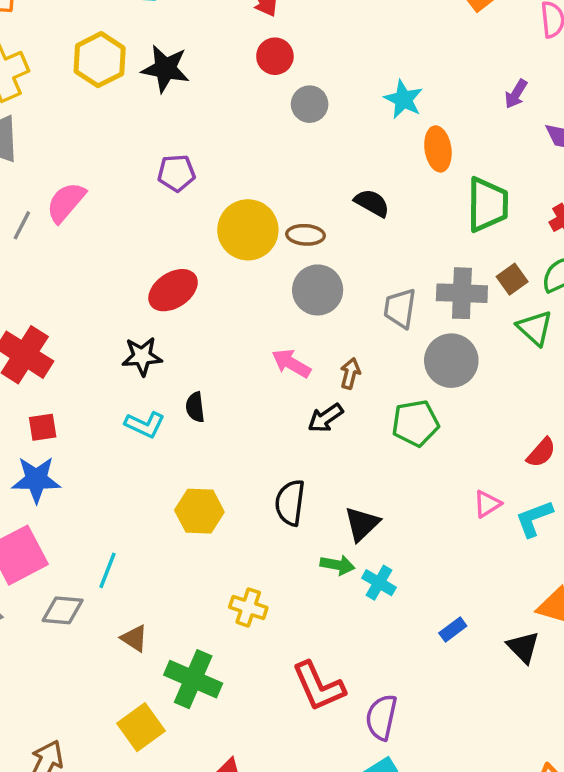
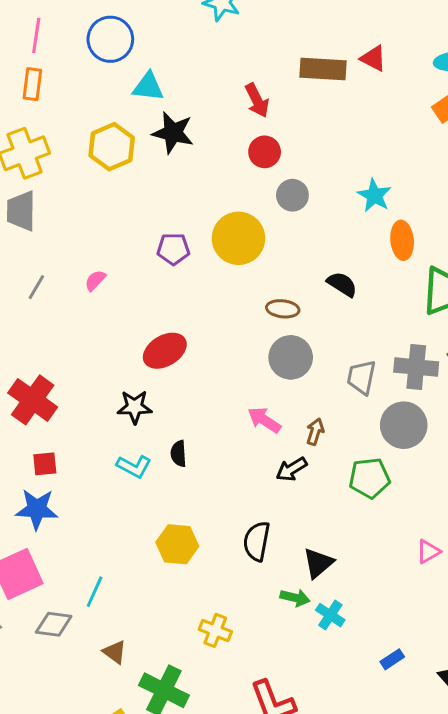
black star: (165, 69) -> (173, 133), moved
pink semicircle: (66, 202) -> (95, 280), moved, size x0.6
yellow circle: (248, 230) -> (238, 238), moved

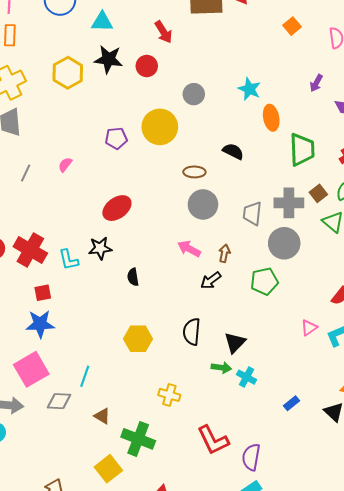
cyan triangle: (148, 87) -> (102, 22), moved
red circle: (265, 152) -> (147, 66), moved
cyan L-shape: (134, 466) -> (69, 260), moved, turned 55

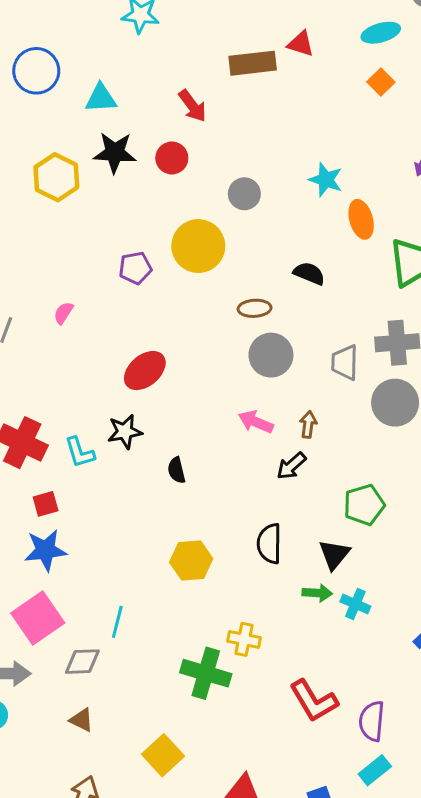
green pentagon: (264, 281) -> (364, 505), moved
brown triangle: (102, 416) -> (82, 720), moved
green cross: (138, 439) -> (206, 673), moved

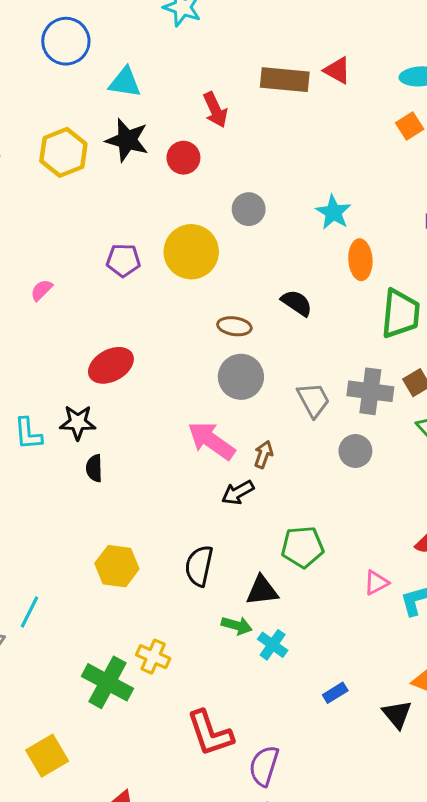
gray trapezoid: (345, 362) -> (313, 400), turned 138
gray circle: (395, 403) -> (355, 451), size x0.7
pink arrow: (256, 422) -> (211, 441), size x1.4
black semicircle: (177, 470) -> (94, 468), moved
black triangle: (334, 554) -> (262, 591), turned 32

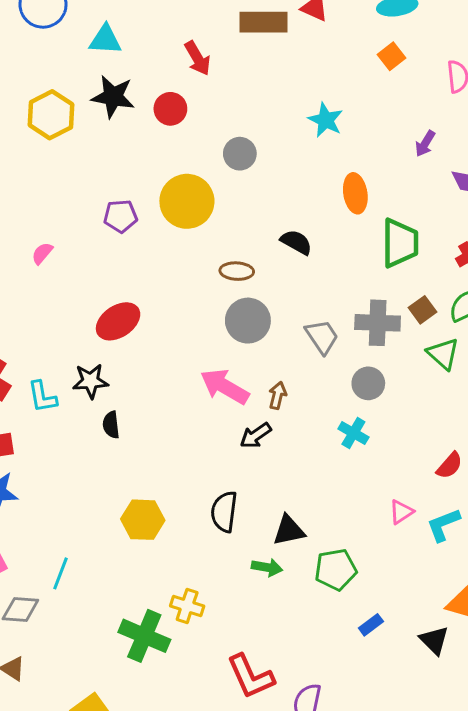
cyan star: (333, 212) -> (326, 120), moved
green pentagon: (303, 547) -> (336, 569), moved
cyan cross: (273, 645) -> (353, 433), moved

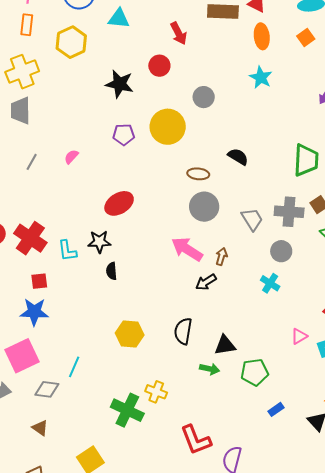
black star: (113, 97) -> (120, 84), moved
yellow hexagon: (51, 115) -> (71, 42), moved
orange ellipse: (355, 193) -> (262, 36), moved

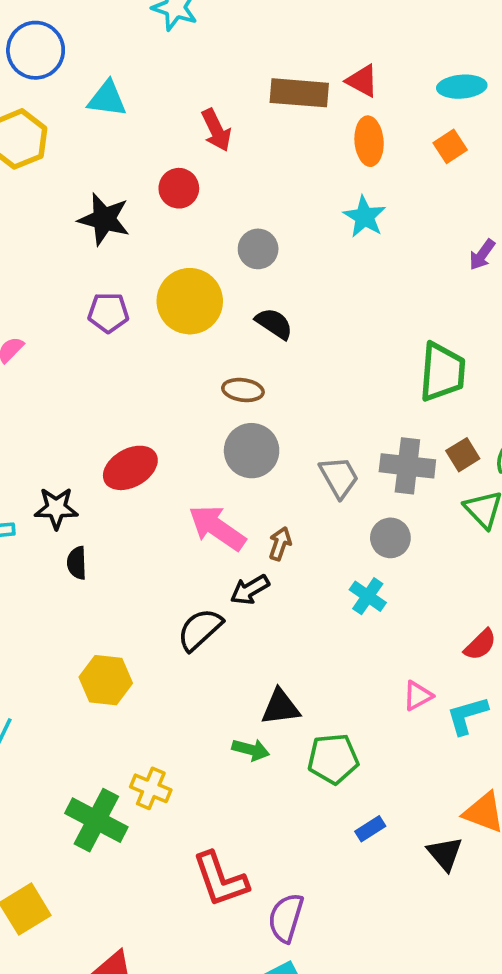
black semicircle: (238, 157) -> (274, 324), moved
red ellipse: (119, 203) -> (130, 468), moved
black semicircle: (183, 331) -> (200, 630), moved, turned 36

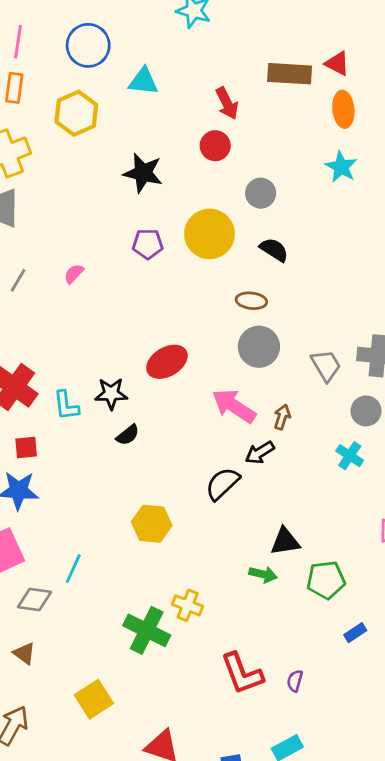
red circle: (179, 188) -> (215, 146), moved
black semicircle: (77, 563) -> (128, 435), turned -125
purple semicircle: (286, 918) -> (295, 681), moved, size x0.6

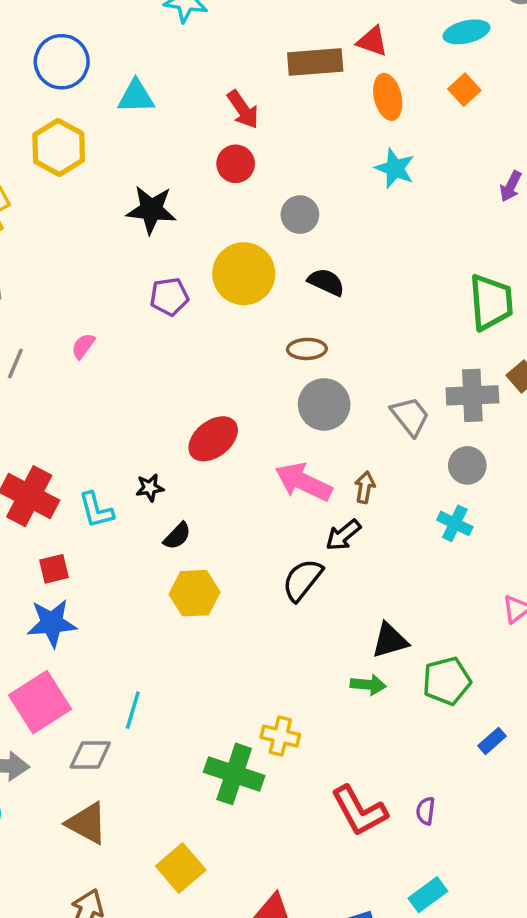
black star: (111, 394) -> (150, 488), size x0.7
yellow hexagon: (152, 524) -> (194, 593), moved
brown triangle: (24, 653) -> (87, 823), size x1.5

